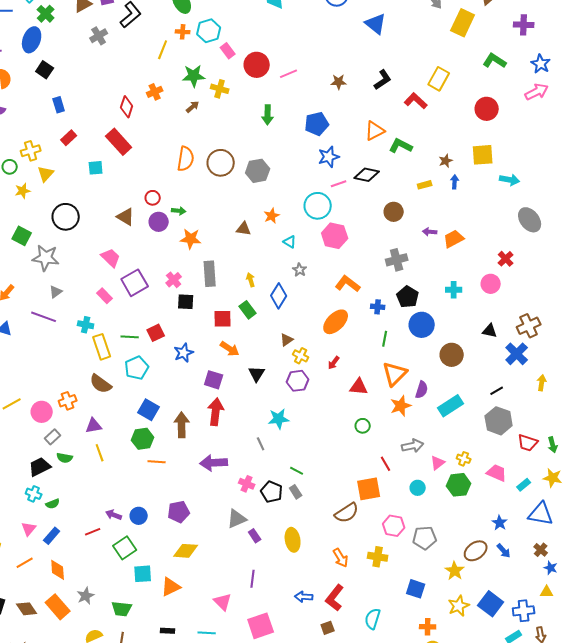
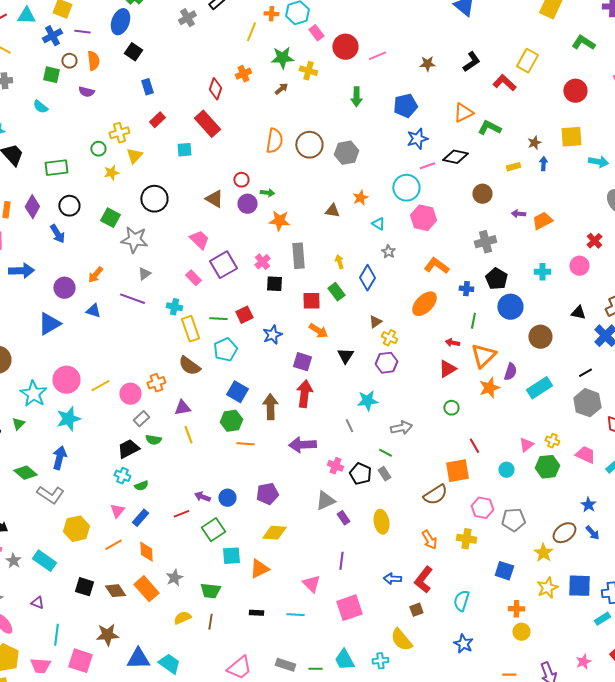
red arrow: (334, 363) -> (452, 343), moved, turned 64
red triangle: (359, 387) -> (447, 369), turned -36
gray arrow: (413, 446) -> (401, 428), moved
blue square: (491, 604) -> (579, 586), turned -35

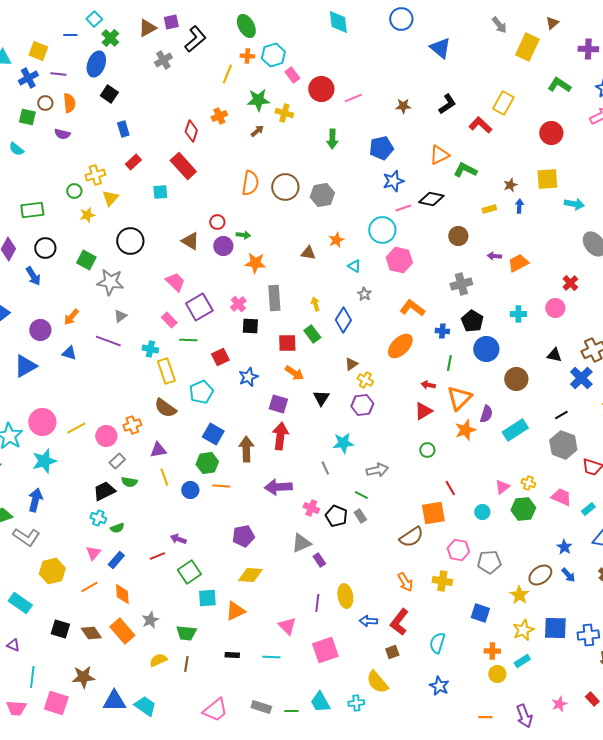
green line: (218, 319) -> (188, 340), moved
blue circle: (227, 498) -> (190, 490), moved
yellow ellipse: (381, 522) -> (345, 596), moved
cyan rectangle: (602, 619) -> (522, 661), moved

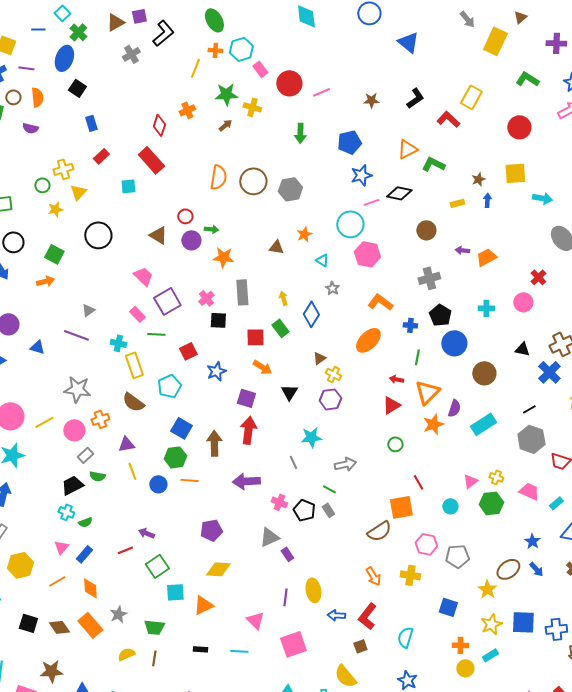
gray star: (110, 282) -> (77, 389), moved
orange arrow: (71, 317) -> (45, 281), moved, turned -144

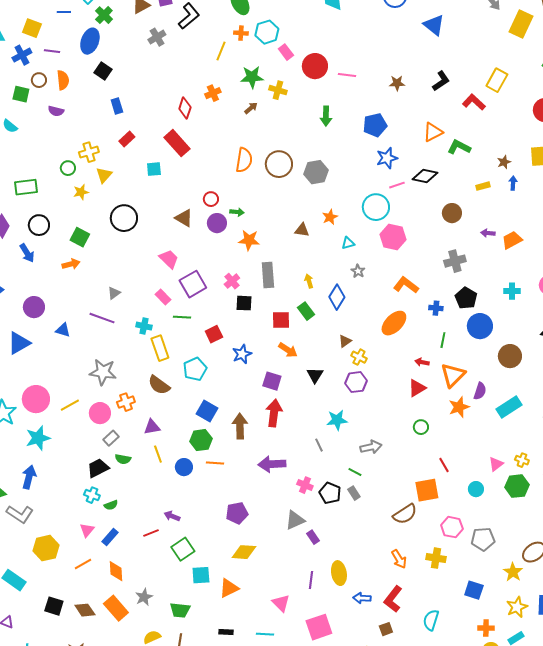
pink line: (321, 92) -> (347, 75), turned 30
cyan triangle: (322, 260) -> (348, 243), turned -48

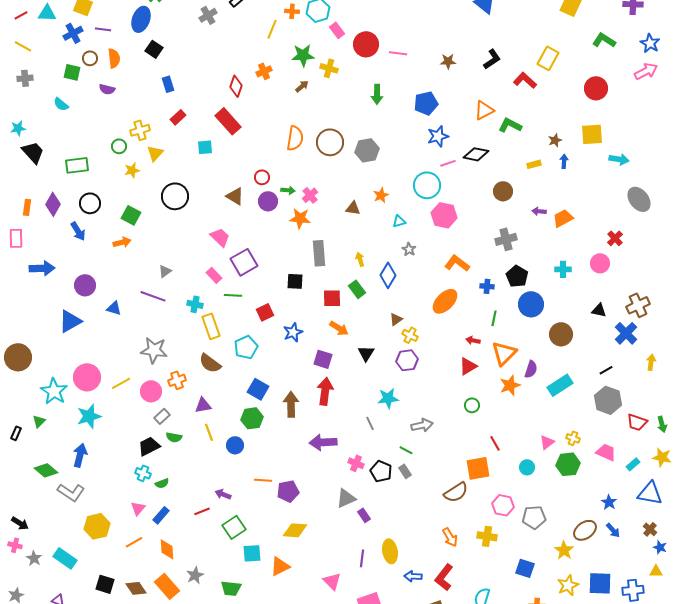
pink cross: (232, 281) -> (310, 195), moved
orange line: (215, 463) -> (263, 480), moved

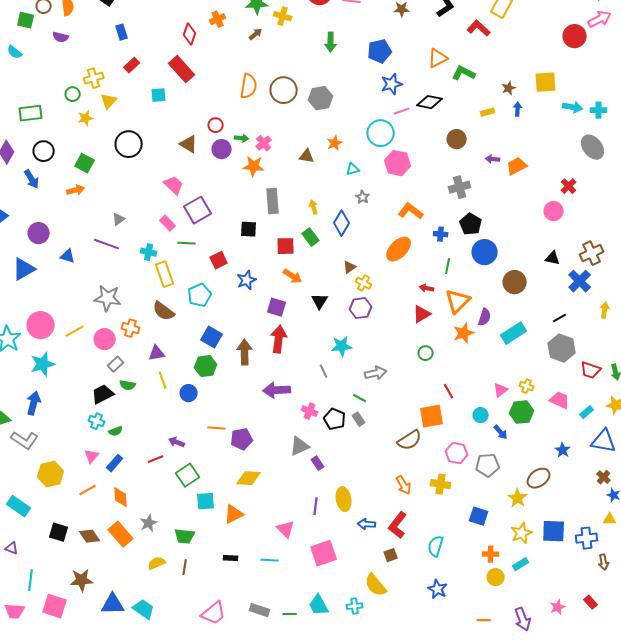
red circle: (596, 88) -> (575, 36), moved
cyan cross: (563, 269) -> (599, 110), moved
orange cross: (177, 380) -> (131, 328), turned 36
blue arrow: (613, 530) -> (501, 432), moved

